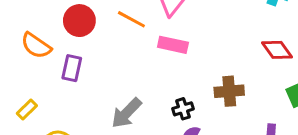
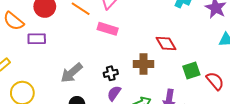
red diamond: (277, 50) -> (166, 43), moved
purple rectangle: (72, 68) -> (37, 39), turned 72

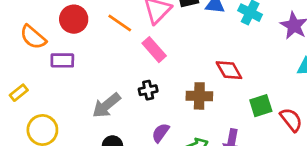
pink rectangle: (108, 29) -> (154, 50), turned 30
black cross: (111, 73) -> (148, 90), moved

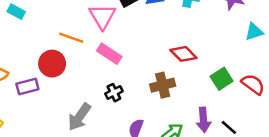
red circle: (74, 19) -> (52, 64), moved

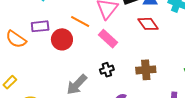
red diamond: (183, 54) -> (148, 24), moved
purple rectangle: (27, 86) -> (40, 26), moved

